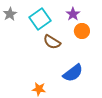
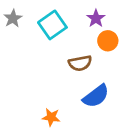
brown semicircle: (52, 42) -> (80, 63), moved, turned -42

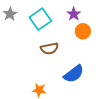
brown semicircle: (80, 63) -> (49, 48), moved

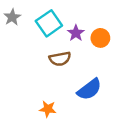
purple star: (74, 14) -> (76, 33), moved

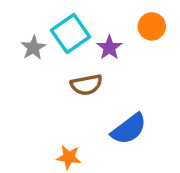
gray star: (12, 17) -> (33, 48), moved
orange circle: (100, 38) -> (152, 26), moved

